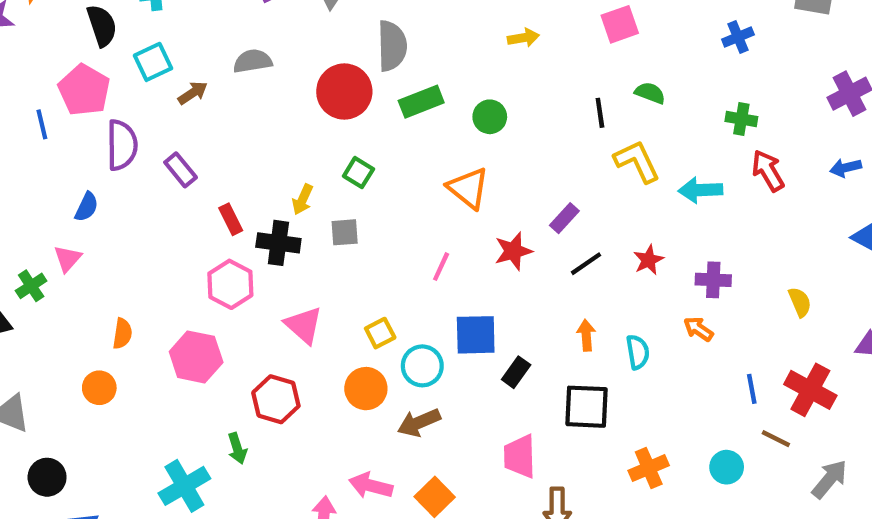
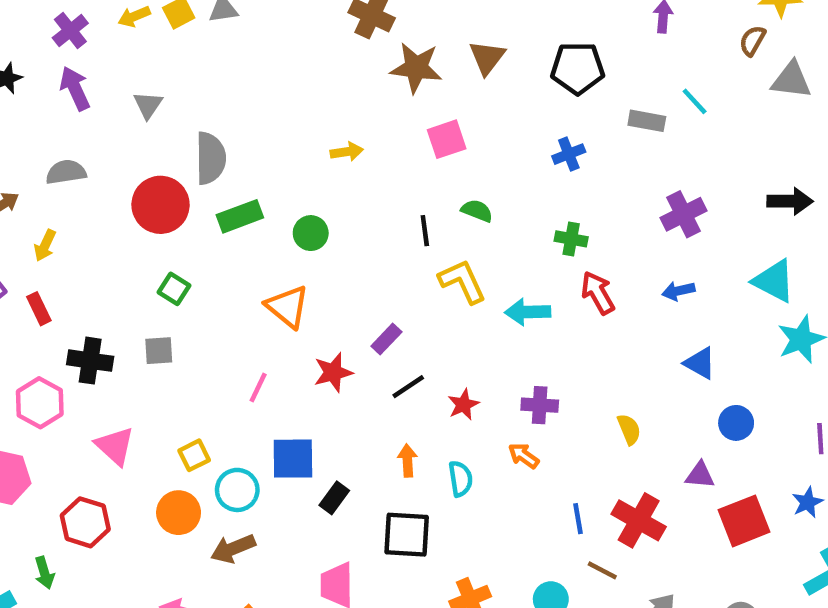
yellow arrow: (303, 199) -> (45, 245), moved
red rectangle: (231, 219) -> (39, 309), moved
red star: (648, 260) -> (463, 405), moved

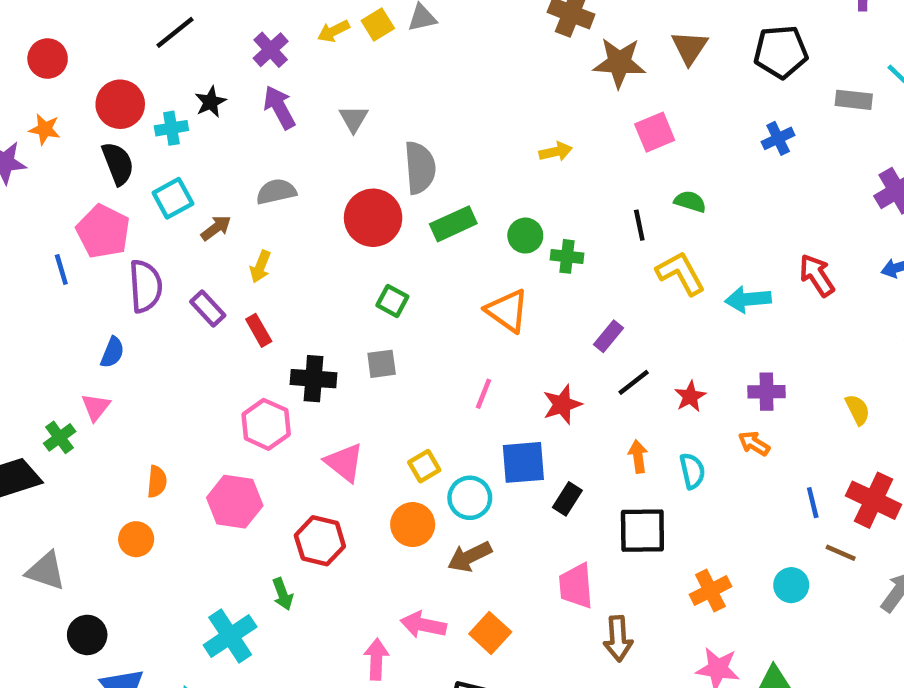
green cross: (571, 239) -> (567, 256), moved
red star: (333, 372) -> (562, 404), moved

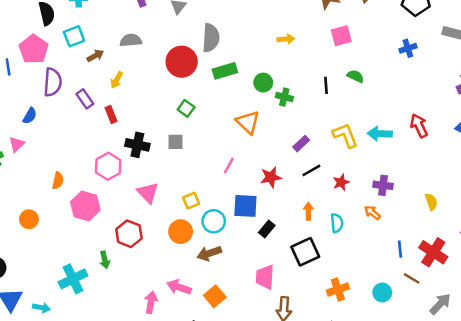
yellow L-shape: (681, 273) -> (345, 135), moved
orange semicircle: (157, 482) -> (58, 181), moved
black square: (642, 531) -> (305, 252), turned -32

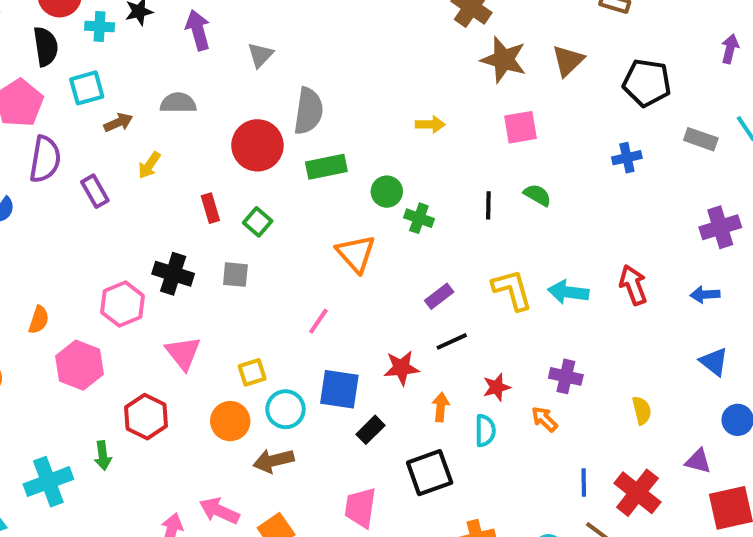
red rectangle: (111, 115) -> (210, 208), moved
red star: (271, 177) -> (401, 368), moved
red star: (341, 182) -> (497, 387), moved

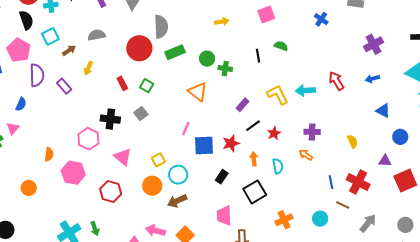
blue cross: (627, 158) -> (321, 19), turned -32
gray square: (235, 275) -> (141, 114), turned -32
red star: (497, 387) -> (274, 133), moved
blue square: (339, 389) -> (204, 145), moved
green arrow: (103, 456) -> (95, 229), moved

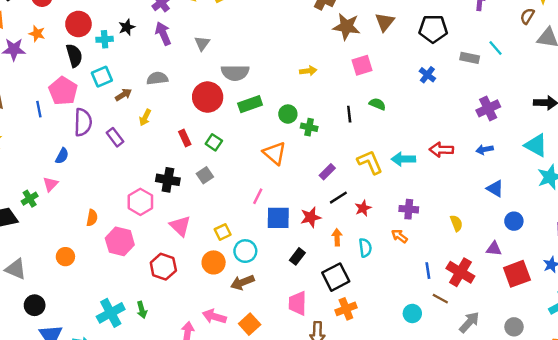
gray semicircle: (161, 27) -> (235, 73), turned 90
red arrow: (336, 81) -> (441, 150), turned -60
orange cross: (284, 220) -> (346, 309), moved

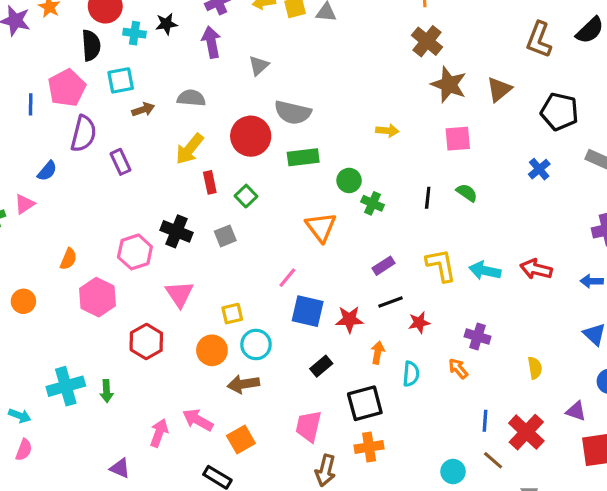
yellow arrow: (145, 117) -> (190, 149), moved, size x1.5

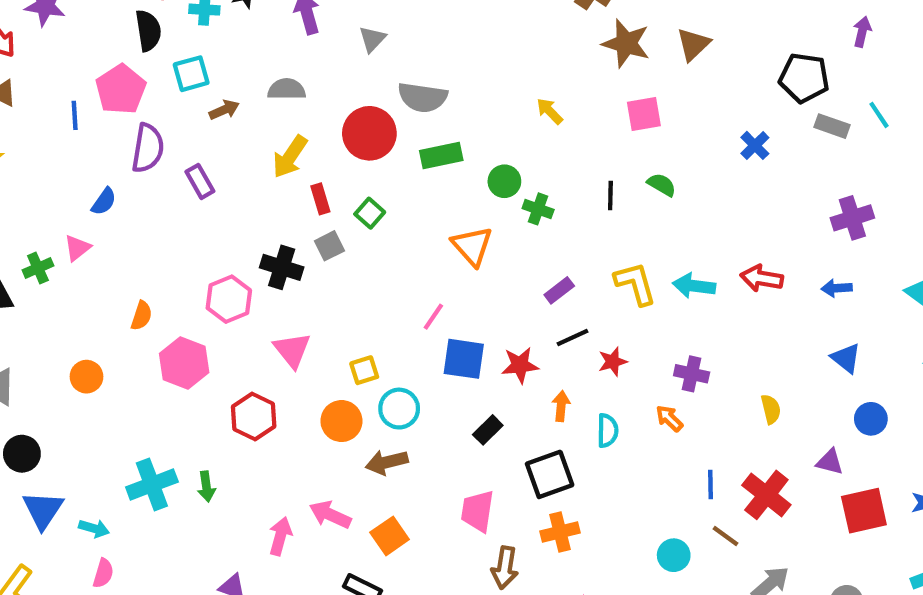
black pentagon: (559, 112) -> (804, 78), moved
yellow arrow: (387, 131) -> (550, 111), turned -135
gray square: (225, 236) -> (329, 246), moved

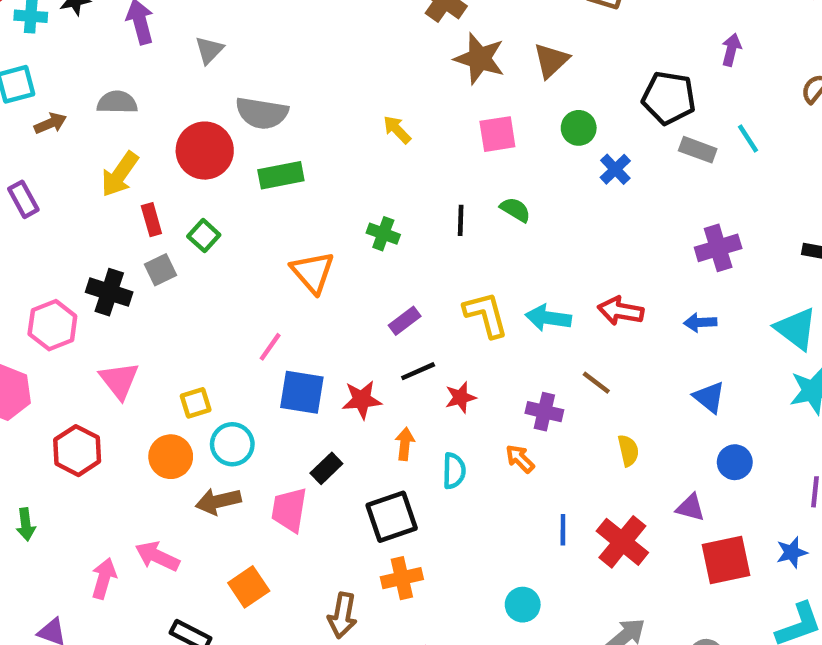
green circle: (504, 181) -> (579, 128), moved
pink trapezoid: (478, 511) -> (289, 510), moved
orange square: (390, 536) -> (249, 587), moved
brown line: (726, 536) -> (596, 383), moved

